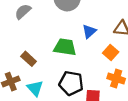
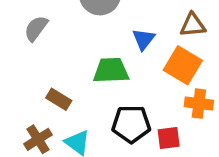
orange square: (111, 53) -> (183, 65), size x1.5

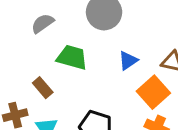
green trapezoid: (111, 70) -> (72, 57), moved

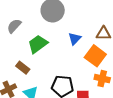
green trapezoid: (72, 57) -> (38, 44), turned -40

